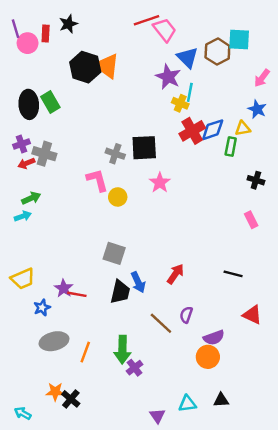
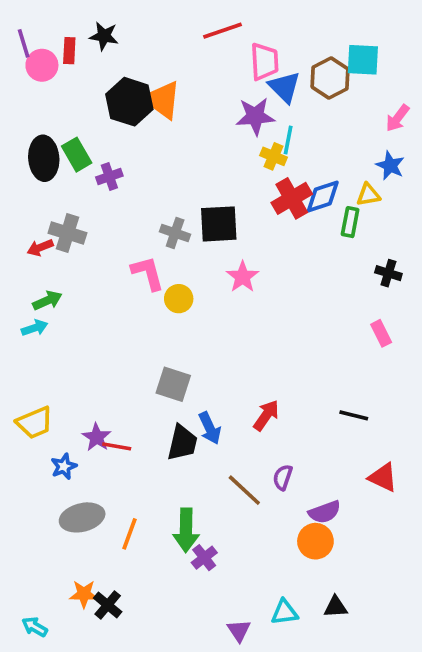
black star: (68, 24) -> (104, 36), turned 30
pink trapezoid: (165, 30) -> (264, 62), moved, turned 35
purple star: (168, 77) -> (255, 116), turned -30
purple cross: (22, 144) -> (109, 176), moved

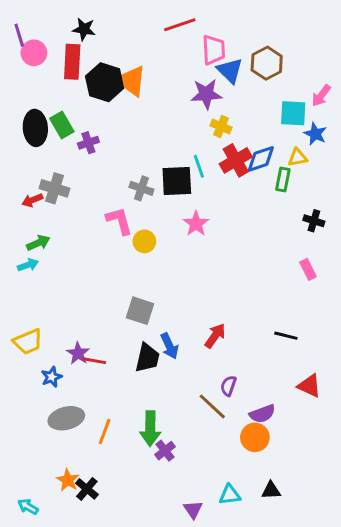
red rectangle: (69, 51) -> (72, 62), moved, size x1.6
cyan square: (363, 60) -> (293, 113), moved
cyan line: (288, 140) -> (199, 166), moved, turned -30
brown line: (244, 490) -> (212, 406), moved
orange star: (84, 594) -> (68, 480), turned 30

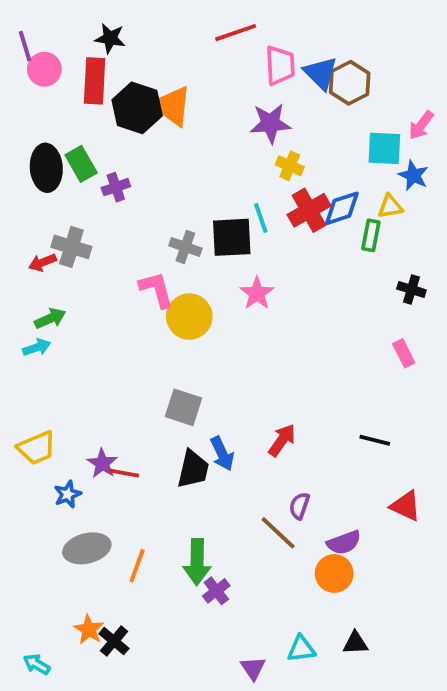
blue triangle: (230, 70) -> (321, 73), moved
yellow circle: (144, 241) -> (189, 317), size x1.5

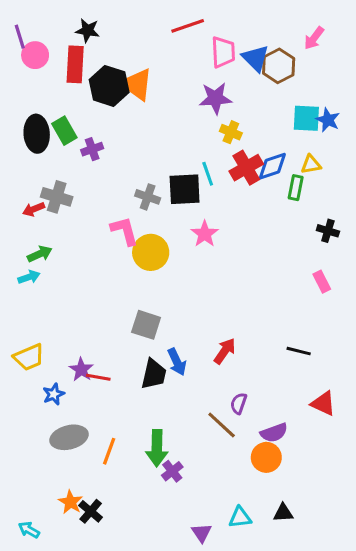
pink arrow: (421, 125) -> (314, 38), moved
blue star: (413, 175) -> (328, 120), moved

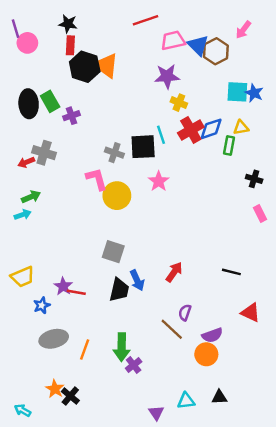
pink trapezoid: (223, 52) -> (173, 41), turned -100
red rectangle: (75, 64) -> (70, 45), moved, size x0.7
pink rectangle: (322, 282) -> (260, 214), moved

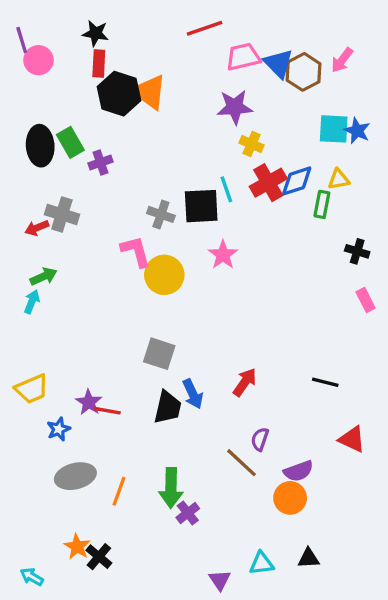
pink arrow: (243, 30) -> (342, 60), moved
cyan arrow: (23, 215) -> (32, 302), turned -49

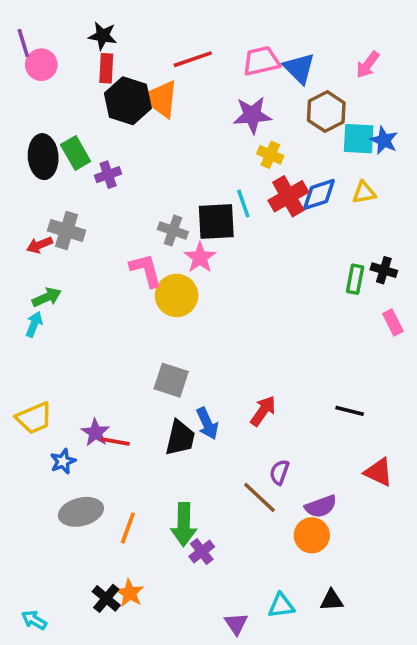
red line: (205, 28) -> (193, 59), moved
brown hexagon: (303, 72) -> (326, 112), moved
green rectangle: (322, 204) -> (355, 279), moved
pink star: (223, 255) -> (200, 258), moved
orange star: (77, 547) -> (130, 593), moved

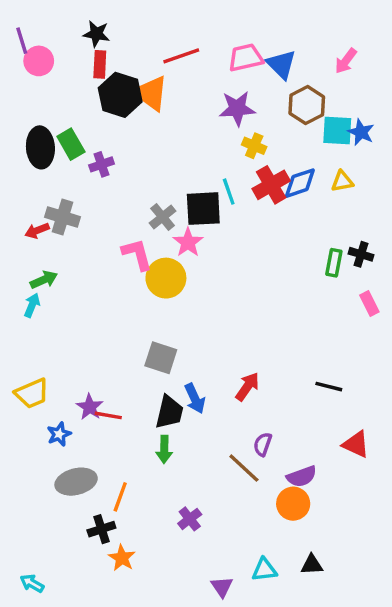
gray cross: (173, 231) -> (163, 217), turned 32
green arrow: (184, 524) -> (164, 449), moved, size x0.7
black cross: (106, 598) -> (101, 529), moved, turned 32

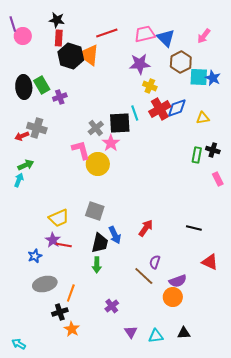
yellow triangle: (342, 181) -> (203, 118), moved
yellow trapezoid: (32, 393) -> (59, 218), moved
purple triangle: (222, 587) -> (131, 332), moved

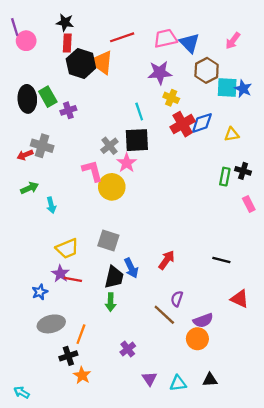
cyan line: (135, 113) -> (139, 112), moved
cyan arrow: (19, 180) -> (51, 205), moved, turned 144

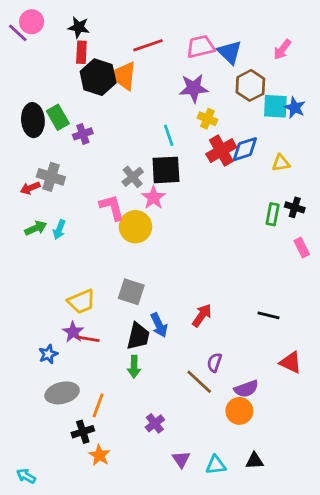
purple line: (15, 27) -> (18, 33), turned -30
pink circle: (26, 41) -> (32, 22), moved
cyan arrow: (51, 205) -> (59, 229), moved, turned 35

